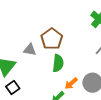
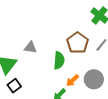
brown pentagon: (52, 39) -> (78, 43), moved

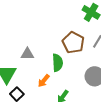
orange arrow: (72, 80) -> (44, 81), moved

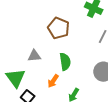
brown pentagon: (73, 43) -> (58, 28), moved

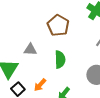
orange arrow: (53, 81) -> (40, 85), moved

